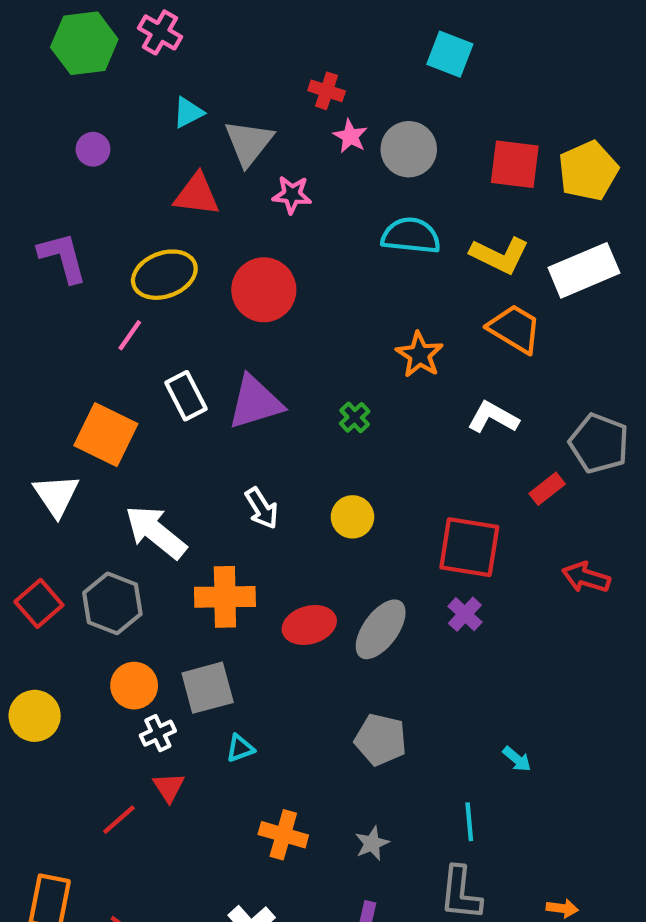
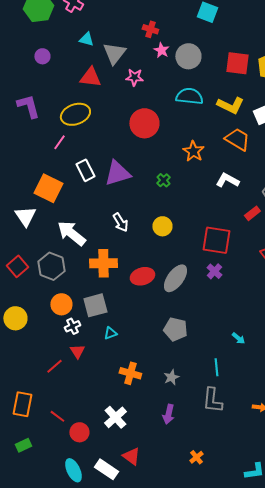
cyan triangle: (188, 112) -> (86, 39), turned 42
red circle: (264, 290) -> (144, 123), moved

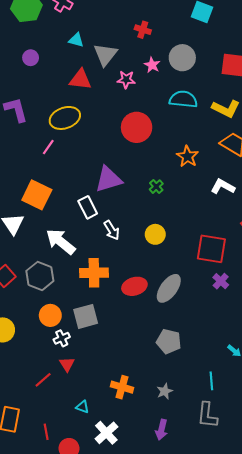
pink star: (161, 50) -> (152, 65), moved
white rectangle: (85, 170) -> (88, 207), moved
purple cross: (214, 271) -> (221, 281), moved
cyan triangle: (110, 333) -> (83, 407), moved, turned 40
red line: (57, 416) -> (46, 432), turned 42

